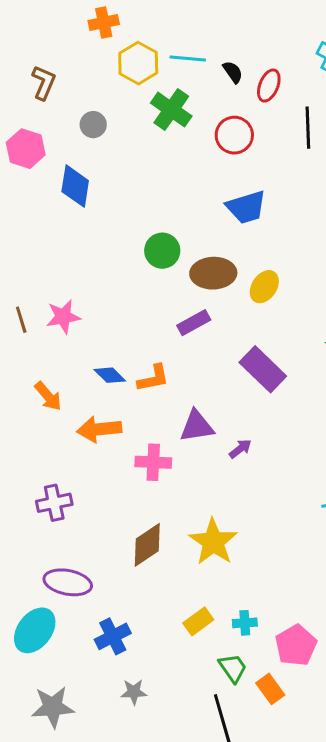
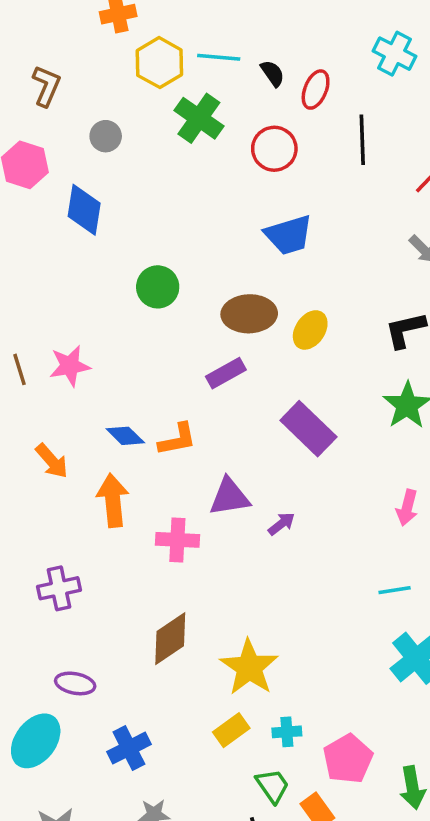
green circle: (162, 251) -> (158, 287), moved
orange arrow: (99, 429) -> (113, 500), turned 90
yellow star: (213, 542) -> (249, 667), moved
purple ellipse: (68, 582) -> (75, 683), size x0.7

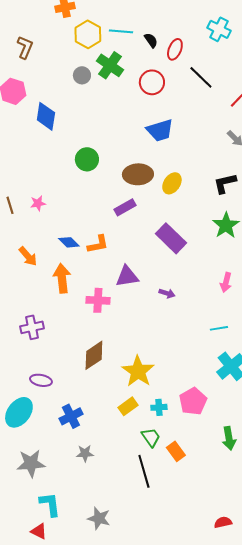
gray circle: (106, 136) -> (82, 75), moved
black line: (362, 140) -> (201, 77), turned -44
pink star: (70, 366) -> (38, 203), size x0.7
purple arrow: (281, 524) -> (167, 293), moved, turned 56
pink pentagon: (348, 759) -> (193, 401), moved

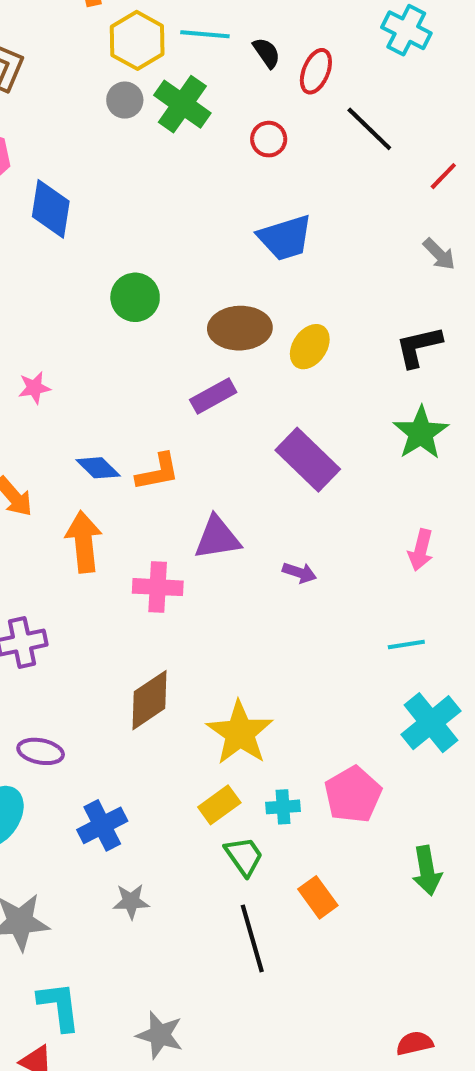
gray circle: (82, 75) -> (125, 100), moved
red circle: (152, 82) -> (269, 139), size x0.7
green trapezoid: (151, 437) -> (244, 856), moved

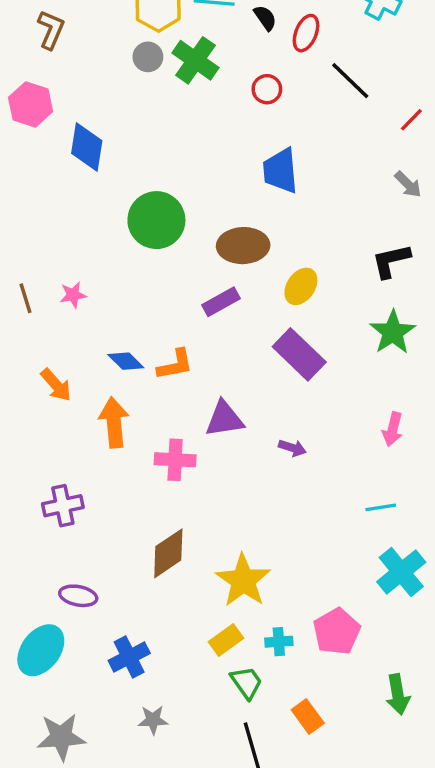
blue trapezoid: (285, 238) -> (281, 171), turned 102
green circle: (135, 297) -> (156, 220), size x1.4
yellow ellipse: (310, 347) -> (301, 286), moved

